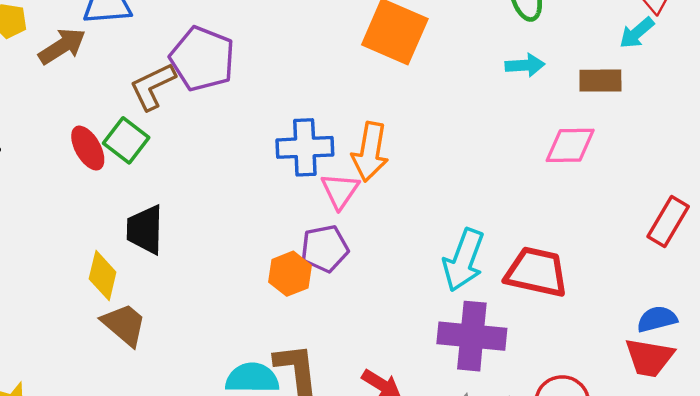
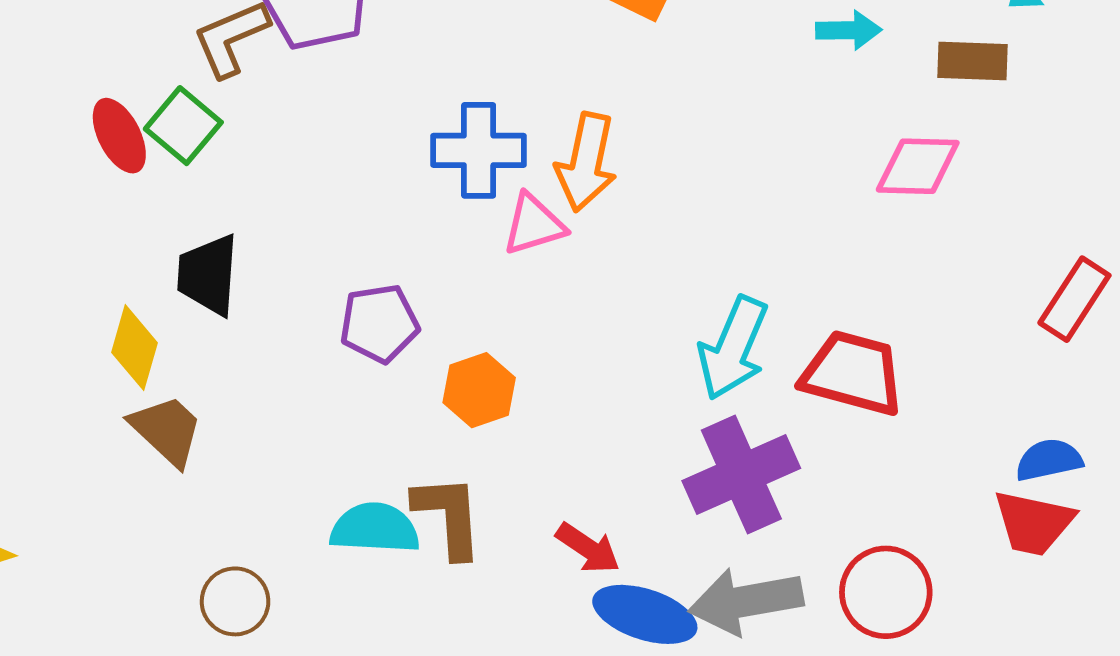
pink triangle: (340, 191) -> (534, 224), turned 36
purple pentagon: (325, 249) -> (379, 323), moved
orange hexagon: (290, 274) -> (479, 390), moved
purple cross: (472, 336) -> (741, 475), turned -32

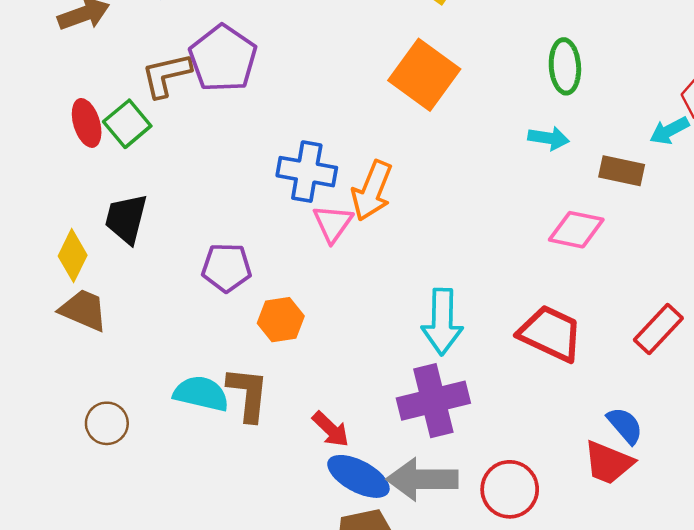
pink triangle: (534, 224) -> (333, 223), turned -48
cyan arrow: (733, 348) -> (442, 322), turned -32
red trapezoid: (853, 373) -> (550, 333), moved
brown trapezoid: (167, 430) -> (83, 310), turned -30
blue semicircle: (1049, 460) -> (625, 425), turned 51

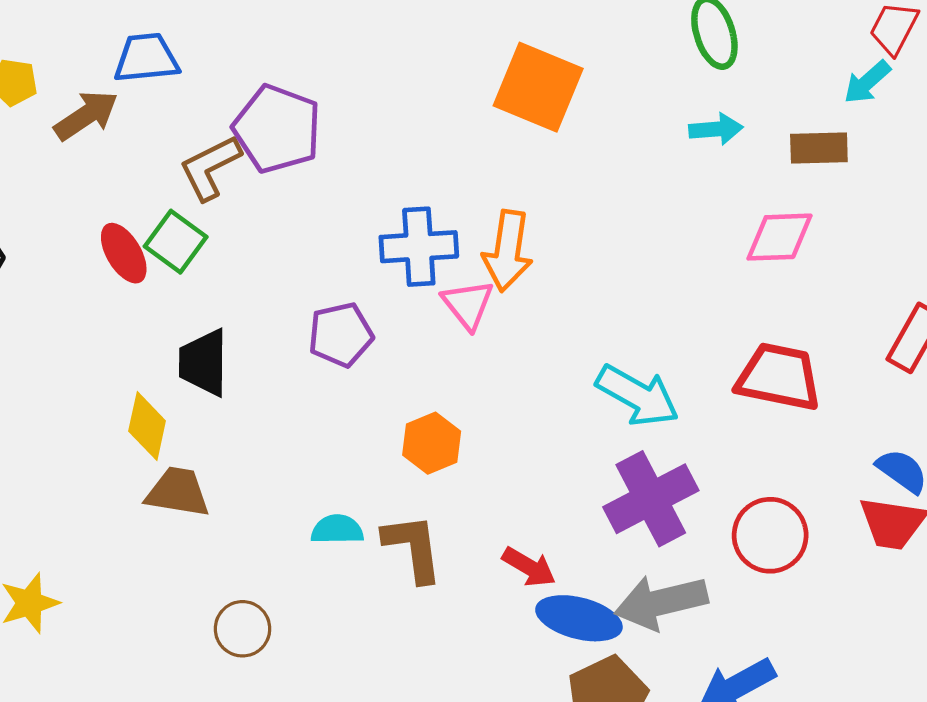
purple pentagon: (226, 268) -> (341, 335), moved
cyan arrow: (442, 322) -> (637, 396), turned -48
cyan semicircle: (201, 394) -> (337, 529), moved, size x0.7
red circle: (510, 489) -> (770, 535), moved

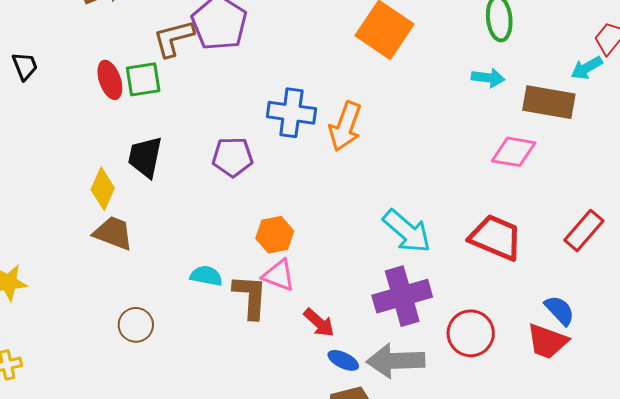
brown rectangle: (819, 148) -> (549, 102), size x1.4
green square: (176, 242) -> (143, 79), turned 33
pink triangle: (468, 305) -> (279, 275), moved, turned -42
blue ellipse: (579, 618) -> (343, 360), size x0.6

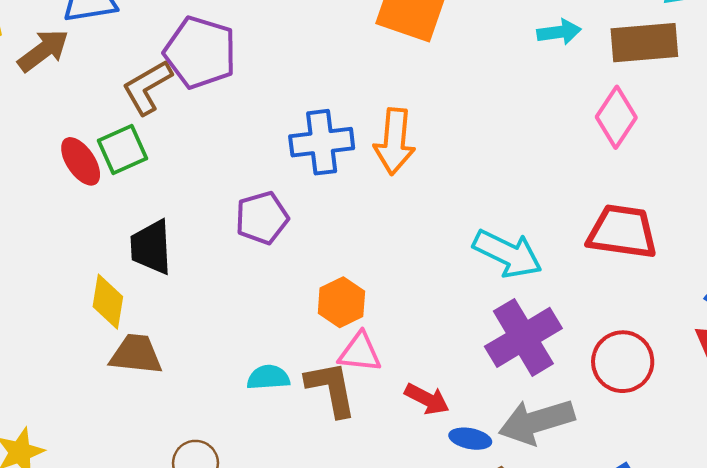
pink diamond: (514, 152) -> (616, 117), turned -51

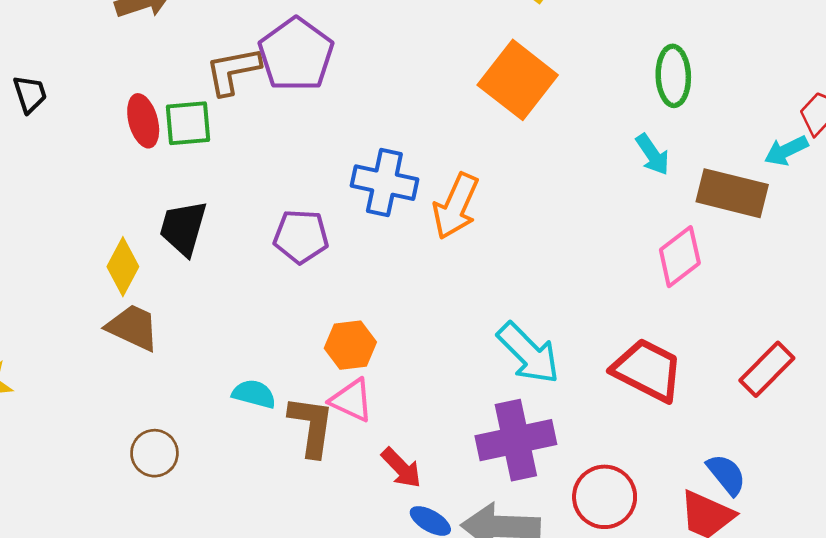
cyan arrow: (559, 32) -> (653, 154), turned 45

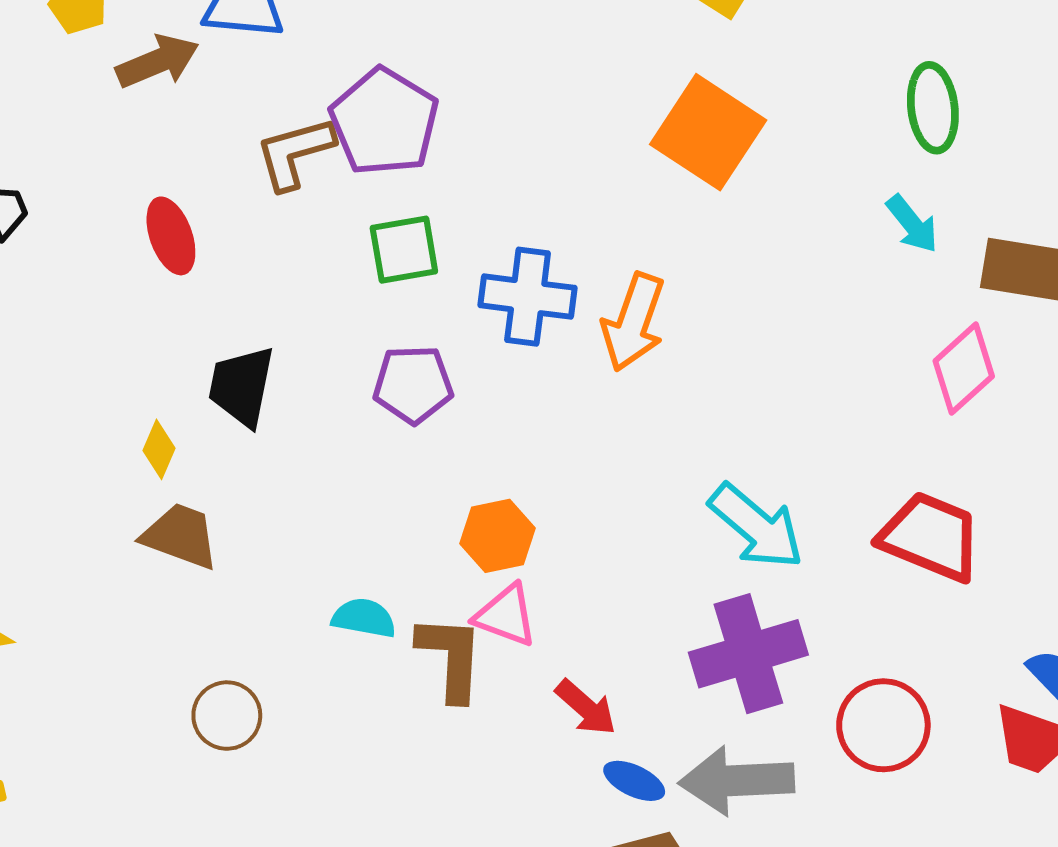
green square: (188, 123) -> (404, 250), moved
yellow diamond: (123, 267) -> (159, 449), size x0.7

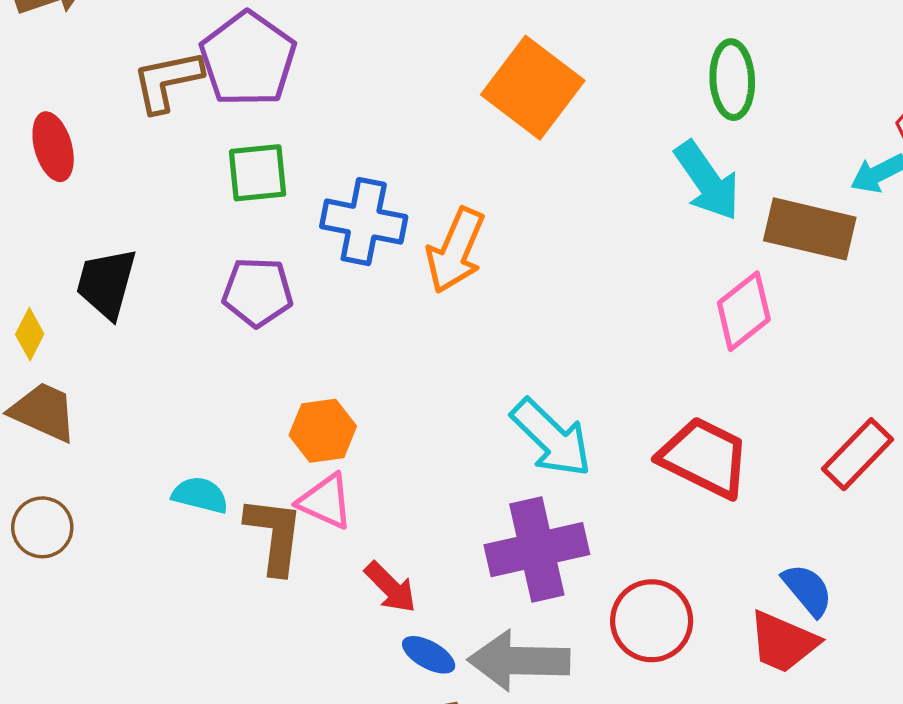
cyan arrow: (912, 224) -> (707, 181), size x1.5
brown circle: (227, 716) -> (42, 527), moved

